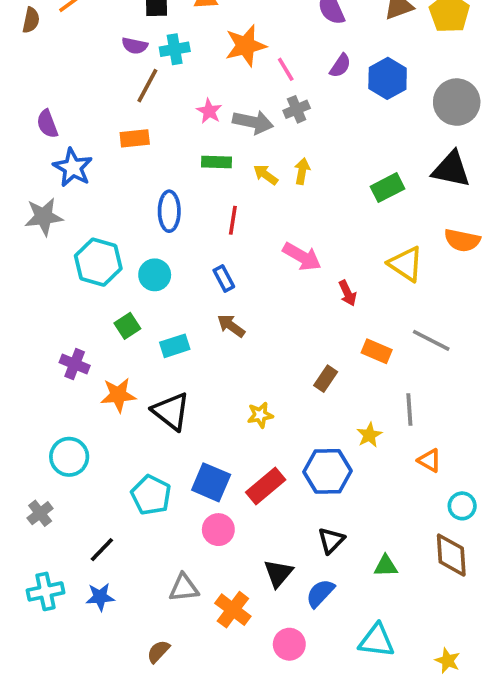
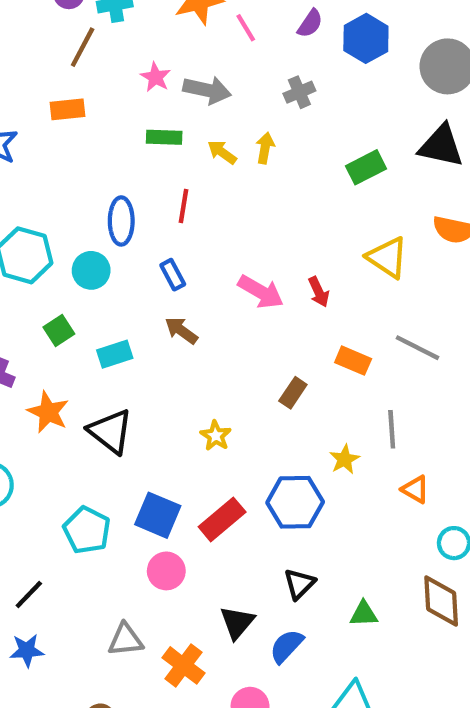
gray cross: (297, 109) -> (299, 92), moved
blue ellipse: (169, 211) -> (121, 221), moved
pink arrow: (302, 257) -> (261, 292), moved
orange star: (118, 395) -> (48, 412), turned 30
yellow star: (260, 415) -> (216, 436), turned -30

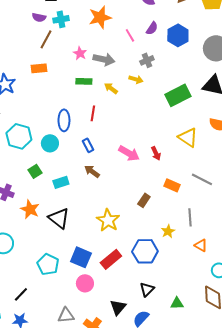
pink line: (246, 28) -> (130, 35), moved
yellow arrow: (265, 148) -> (136, 79), moved, turned 96
green rectangle: (366, 167) -> (178, 95), size x1.4
yellow star: (216, 436) -> (108, 220), size x1.6

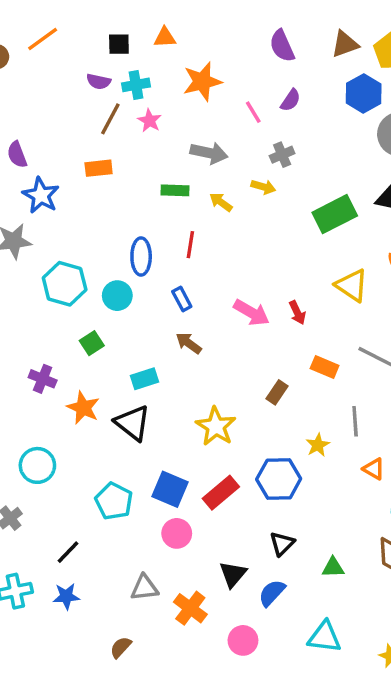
blue hexagon: (178, 35) -> (364, 93), moved
pink star: (80, 53) -> (150, 121), moved
cyan rectangle: (61, 182) -> (144, 379), moved

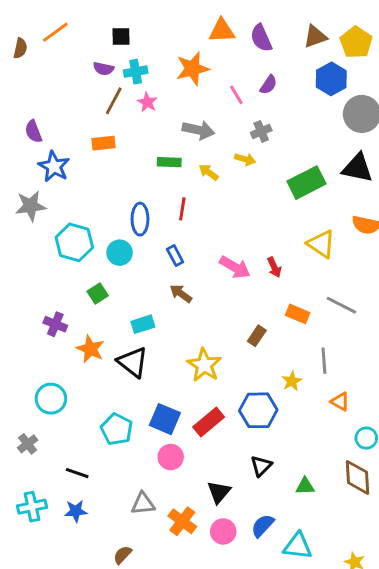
orange triangle: (165, 37) -> (222, 31), moved, size x1.4
black line: (68, 552) -> (77, 473), turned 65
blue semicircle: (272, 593) -> (263, 526), moved
pink circle: (243, 640) -> (223, 531), moved

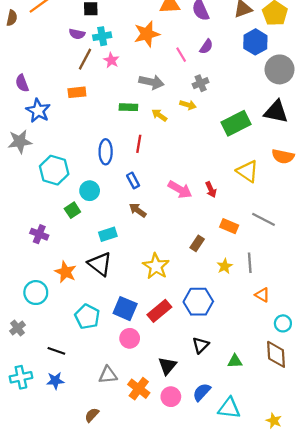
cyan circle: (120, 253) -> (90, 191), moved
orange star: (90, 349) -> (66, 272), moved
yellow star: (292, 381) -> (225, 266), moved

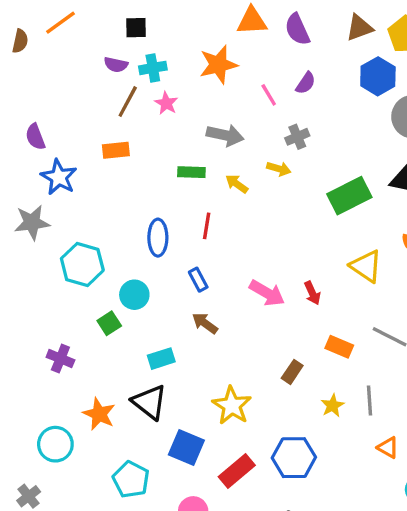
blue square: (125, 309) -> (186, 448), moved

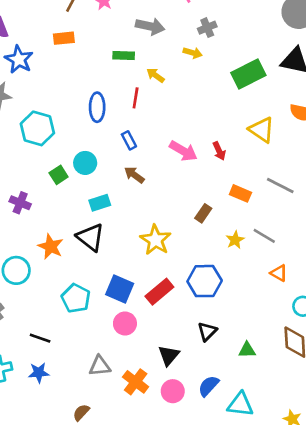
yellow arrow: (237, 184) -> (155, 75), moved
cyan circle: (134, 295) -> (85, 163), moved
gray line: (369, 401) -> (264, 236), turned -55
blue square: (186, 448) -> (120, 289), moved

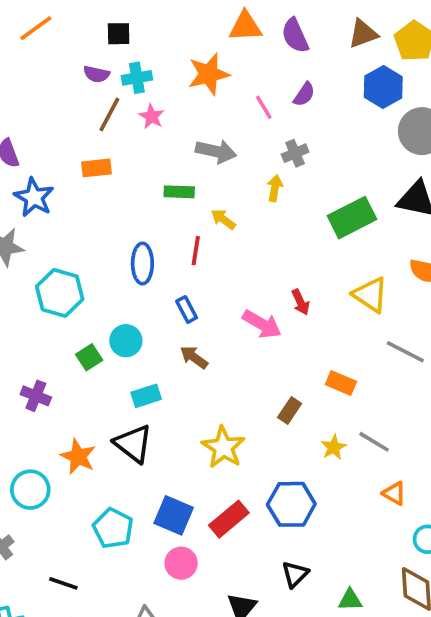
yellow arrow: (193, 53) -> (275, 188), turned -96
red arrow: (219, 151) -> (301, 302), moved
gray line: (280, 185) -> (405, 352), moved

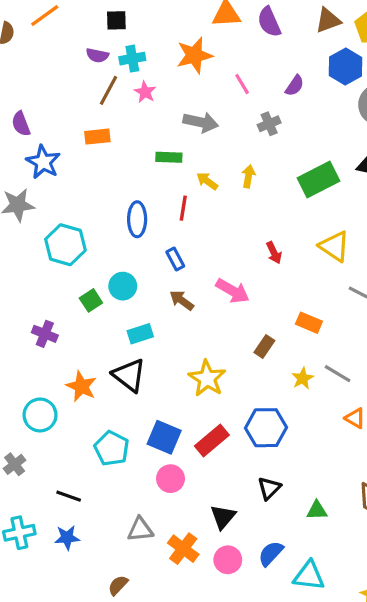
purple semicircle: (304, 94) -> (295, 86), moved
yellow arrow: (275, 188) -> (248, 176), moved
pink arrow: (262, 324) -> (233, 291), moved

